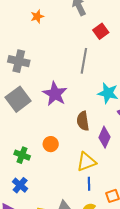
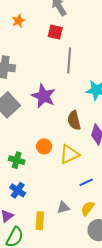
red square: (101, 31) -> (55, 32), moved, turned -35
yellow triangle: (86, 162) -> (69, 154), moved
blue line: (89, 184) -> (86, 182), turned 72

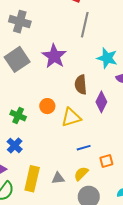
gray triangle: (63, 208) -> (58, 178), moved
yellow rectangle: (40, 221) -> (32, 179), size x1.4

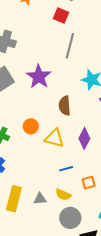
purple diamond: (101, 102) -> (84, 138), moved
yellow triangle: (71, 117) -> (54, 138), turned 30
yellow semicircle: (81, 174) -> (63, 195), turned -112

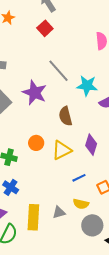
red square: (61, 15) -> (45, 28), turned 35
gray line: (70, 46) -> (58, 71), moved, turned -45
yellow triangle: (54, 138) -> (62, 150), turned -30

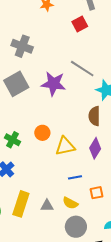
gray line: (58, 71) -> (82, 69), turned -30
purple star: (35, 93) -> (53, 84), turned -30
brown semicircle: (65, 116) -> (94, 116), moved

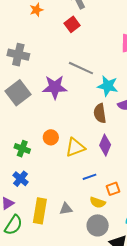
yellow semicircle: (70, 203) -> (98, 202), moved

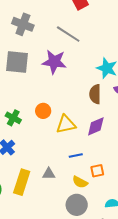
gray line: (81, 68) -> (68, 34), moved
gray square: (18, 93) -> (17, 62), turned 35
purple diamond: (105, 145) -> (96, 126), turned 35
gray triangle: (66, 209) -> (49, 174), moved

